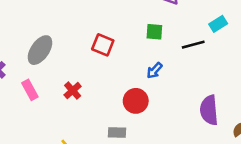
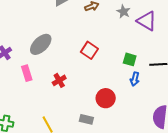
green square: (154, 32) -> (130, 59), moved
blue arrow: (155, 71) -> (135, 79), moved, turned -40

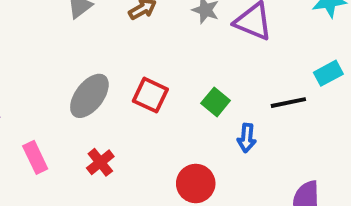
gray ellipse: (41, 44) -> (89, 96), moved
green square: (130, 59) -> (216, 102), moved, turned 32

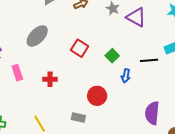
gray ellipse: (89, 96) -> (37, 36), moved
red cross: (100, 162) -> (50, 79), turned 32

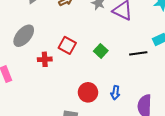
blue arrow: (126, 76) -> (115, 93), moved
red cross: (50, 79) -> (45, 59), moved

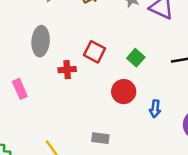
gray ellipse: (24, 36) -> (41, 41), turned -35
red circle: (88, 92) -> (124, 92), moved

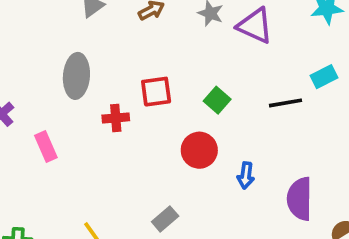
red square: (94, 52) -> (156, 92), turned -35
gray rectangle: (100, 138) -> (165, 219), turned -48

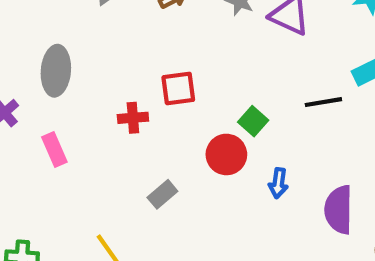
gray ellipse: (76, 76) -> (56, 71), moved
green square: (217, 100) -> (253, 121), moved
gray rectangle: (165, 219) -> (162, 194), moved

